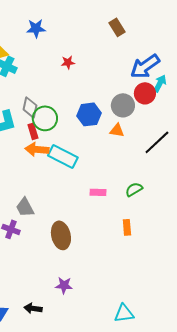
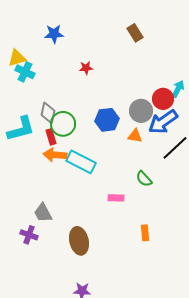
blue arrow: (145, 66) -> (163, 122), moved
green semicircle: (134, 189) -> (144, 179), moved, turned -102

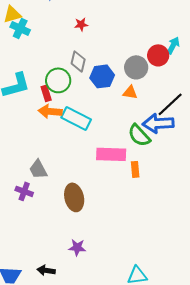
gray diamond: (48, 113) -> (78, 61), moved
blue arrow: (163, 122) -> (158, 123), moved, turned 32
green semicircle: (144, 179) -> (139, 135), size x1.4
pink rectangle: (116, 198) -> (111, 154), size x1.8
orange rectangle: (145, 233) -> (135, 169), moved

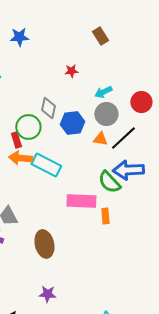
red star: (81, 24) -> (71, 71), moved
cyan arrow: (173, 45) -> (103, 92), moved, turned -144
red circle: (158, 55) -> (141, 102), moved
black line: (170, 104) -> (123, 138), moved

